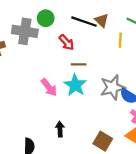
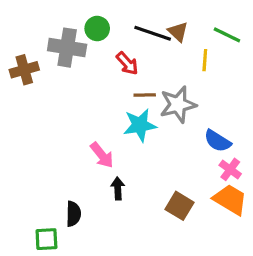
cyan star: (75, 85) -> (140, 125), turned 30
pink arrow: (49, 87) -> (102, 155), moved
gray star: (113, 87) -> (178, 105), moved

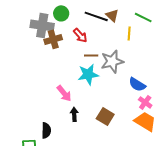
brown cross: (24, 70) -> (53, 39), moved
brown square: (179, 206) -> (105, 116), moved

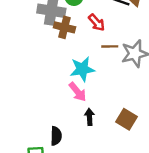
brown cross: (53, 39) -> (64, 27), turned 30
cyan star: (88, 74) -> (82, 69), moved

